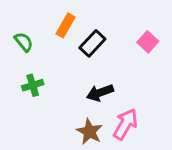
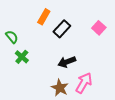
green semicircle: (24, 42) -> (12, 37), moved
green cross: (33, 85) -> (22, 57), turned -32

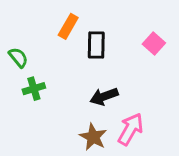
black rectangle: (62, 29) -> (96, 45), turned -42
green cross: (22, 57) -> (34, 89), turned 32

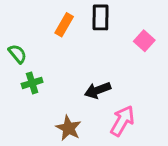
black rectangle: (96, 45) -> (101, 17), moved
brown star: (93, 137) -> (68, 128), moved

